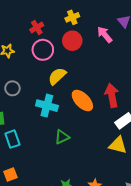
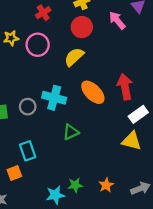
pink circle: (43, 50) -> (38, 45), moved
yellow semicircle: (57, 76) -> (74, 57), moved
gray circle: (12, 88) -> (28, 107), moved
cyan rectangle: (12, 139) -> (28, 151), moved

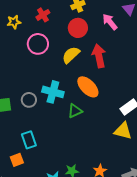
yellow star: (11, 38) -> (14, 22), moved
red arrow: (125, 87) -> (99, 56), moved
green triangle: (71, 132) -> (75, 111), moved

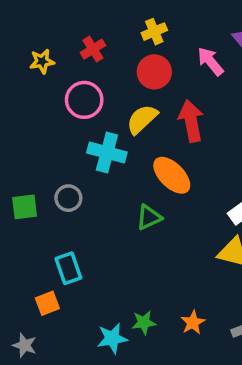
cyan cross: (53, 92) -> (107, 153), moved

